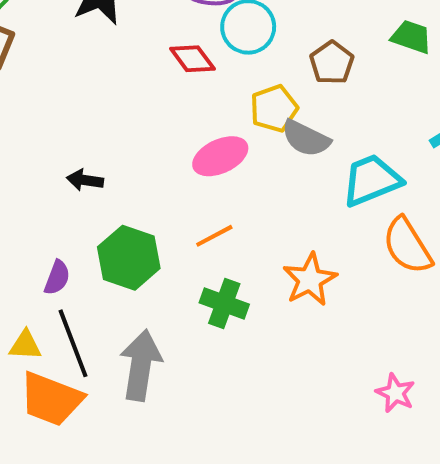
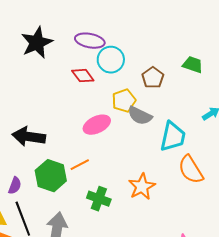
black arrow: (85, 180) -> (29, 137), size x1.8
cyan trapezoid: (372, 180) -> (173, 137), turned 124
orange line: (214, 236) -> (80, 165), moved

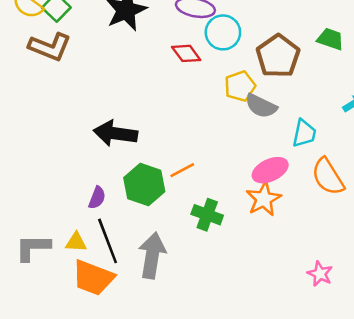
brown pentagon: (153, 78) -> (278, 56), size x1.5
pink ellipse: (97, 125) -> (270, 170), moved
cyan trapezoid: (173, 137) -> (304, 133), size x0.7

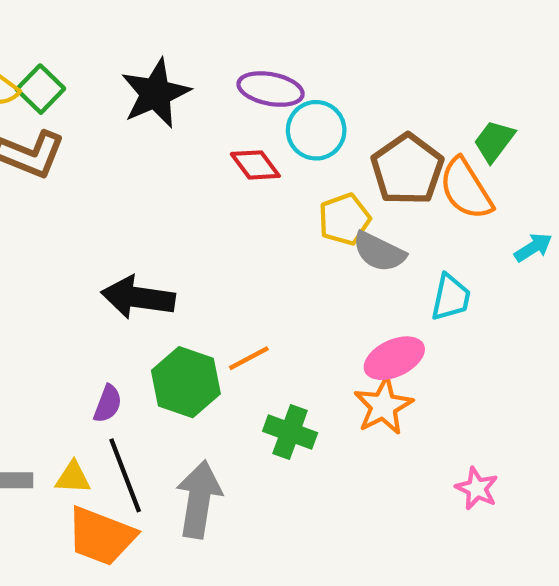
green trapezoid: (330, 39) -> (494, 141), turned -72
orange semicircle: (328, 177) -> (466, 189), moved
pink star: (320, 274) -> (477, 488), moved

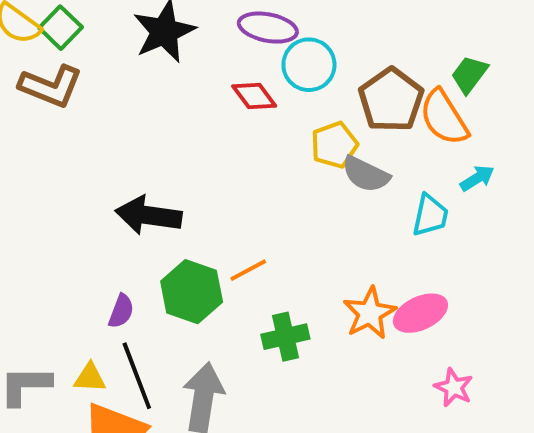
cyan arrow: (533, 247) -> (477, 178), moved
pink ellipse: (394, 358) -> (420, 313), moved
green cross: (290, 432) -> (285, 337), turned -33

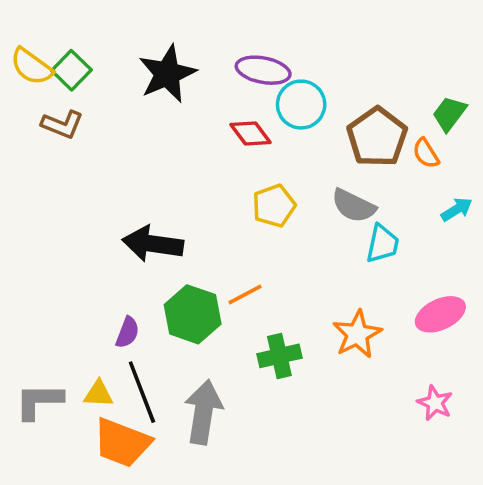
brown L-shape: (51, 86) -> (62, 124), size x0.7
orange semicircle: (444, 118) -> (426, 153), size x0.6
yellow pentagon: (334, 145) -> (274, 206), moved
cyan trapezoid: (430, 215) -> (382, 244), moved
pink ellipse: (420, 313) -> (440, 314), moved

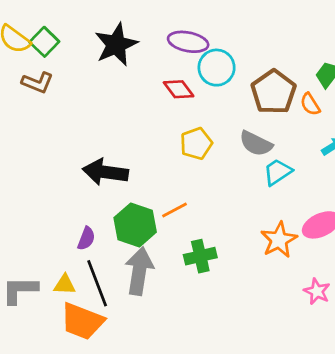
cyan trapezoid: (382, 244) -> (278, 172), turned -136
orange star: (357, 334) -> (279, 240), moved
gray arrow: (203, 412) -> (139, 271), moved

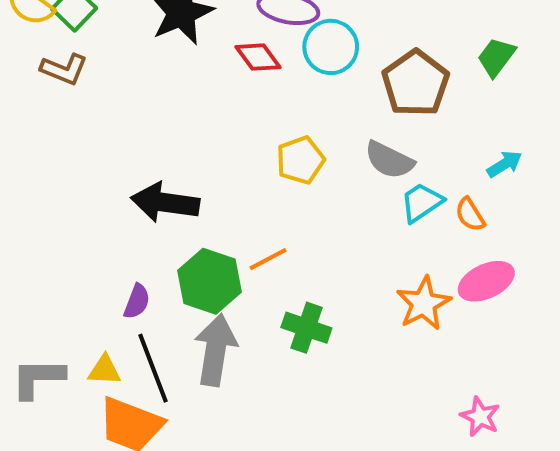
red diamond: (179, 89) -> (258, 57), moved
orange semicircle: (310, 104) -> (470, 215), moved
green cross: (200, 256) -> (306, 328), turned 32
pink star: (317, 291) -> (480, 417), moved

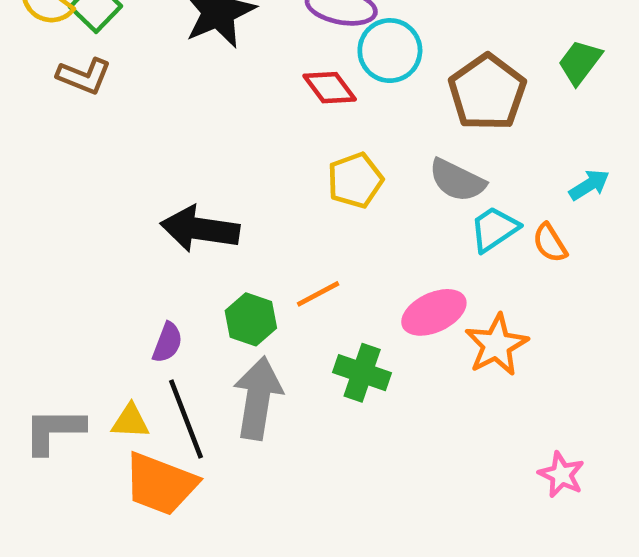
red diamond: (258, 57) -> (330, 88), moved
green hexagon: (210, 281) -> (251, 319), size x0.7
pink ellipse: (486, 281) -> (434, 312), moved

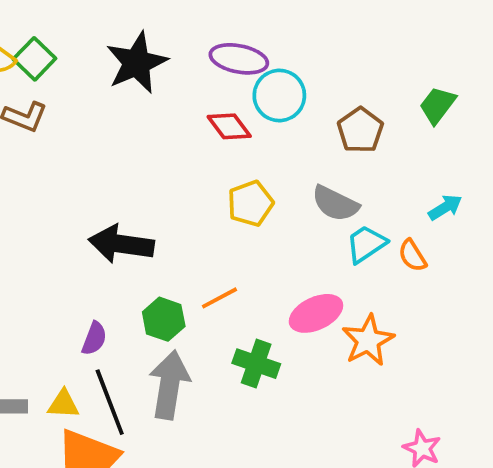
brown pentagon: (487, 92) -> (360, 130), size x0.7

